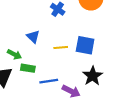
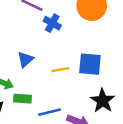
blue triangle: (33, 37) -> (25, 59), turned 40

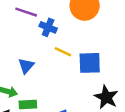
yellow line: (60, 70) -> (63, 52), moved, turned 42

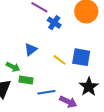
yellow line: (63, 52) -> (60, 60), moved

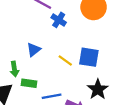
green arrow: (13, 67) -> (14, 69), turned 56

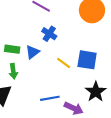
blue cross: (59, 20) -> (49, 34), moved
green rectangle: (29, 83) -> (12, 49), moved

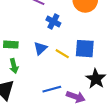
blue cross: (49, 34) -> (53, 21), moved
blue triangle: (32, 52) -> (40, 48), moved

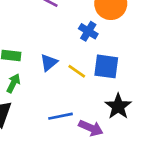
blue cross: (53, 21) -> (88, 31), moved
green arrow: (14, 66) -> (13, 83), turned -144

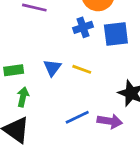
blue cross: (88, 31) -> (83, 27), turned -36
blue square: (106, 66) -> (116, 34), moved

